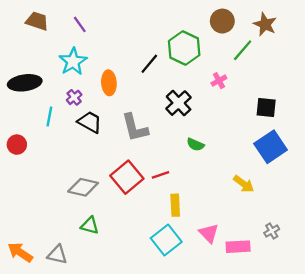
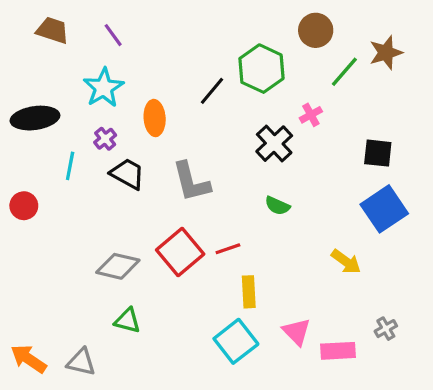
brown star: (265, 24) -> (386, 53), moved, turned 30
black cross: (179, 103) -> (274, 144), moved

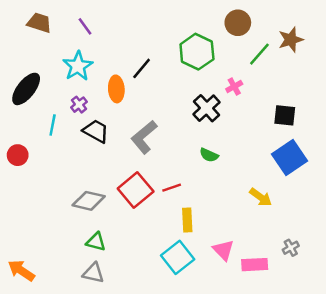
black line: (212, 91) -> (142, 68), moved
black ellipse: (35, 118) -> (26, 89), turned -44
gray L-shape: (191, 182) -> (144, 137), turned 64
gray triangle: (81, 362) -> (93, 273), moved

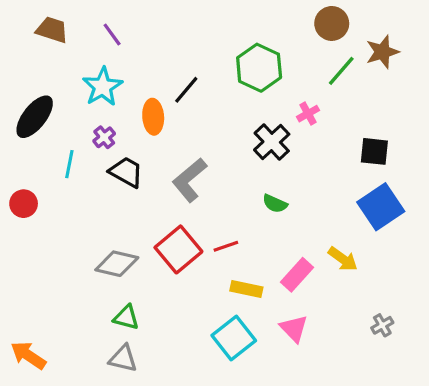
brown circle: (238, 23) -> (332, 23), moved
yellow rectangle: (187, 220) -> (246, 289), turned -75
pink rectangle: (255, 265) -> (297, 275), moved, turned -45

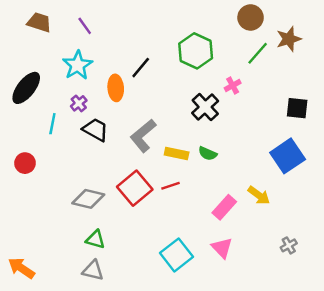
black square: (374, 151) -> (297, 108), moved
red circle: (24, 204) -> (25, 163), moved
yellow rectangle: (246, 289) -> (177, 154), moved

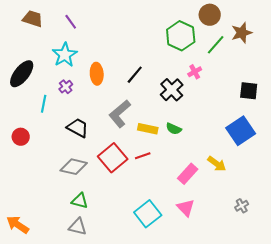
green hexagon: (196, 51) -> (181, 36), moved
black line: (141, 68) -> (135, 75), moved
black trapezoid: (95, 130) -> (78, 128), moved

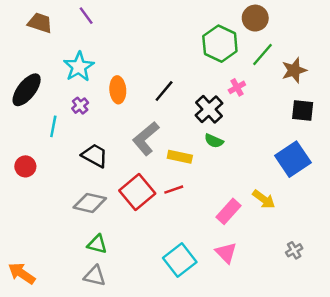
purple line: (71, 22) -> (86, 16), moved
brown star: (242, 33) -> (294, 70), moved
green semicircle: (174, 129) -> (214, 141), moved

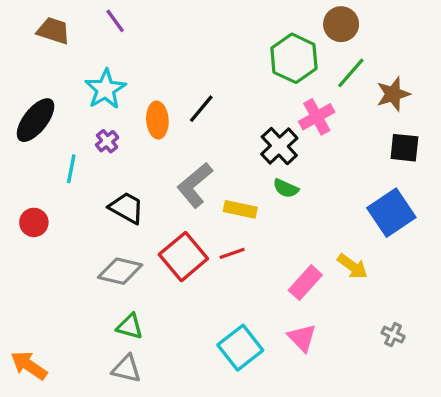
pink cross: (237, 87) -> (317, 117), size x1.5
black line: (164, 91) -> (201, 109), moved
gray cross: (294, 250) -> (393, 335), turned -35

